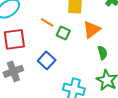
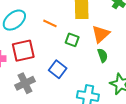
orange line: (47, 22) -> (50, 23), moved
green semicircle: (103, 53) -> (103, 55), moved

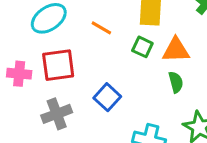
orange triangle: (101, 34) -> (176, 50), turned 36
green square: (72, 40) -> (142, 47), moved

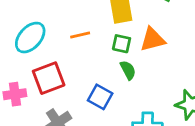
orange line: (101, 28) -> (80, 35), turned -30
green semicircle: (176, 82) -> (128, 70), moved

